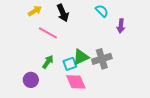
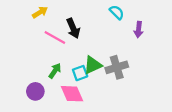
black arrow: (63, 13) -> (73, 28), moved
pink diamond: (76, 82) -> (72, 94), moved

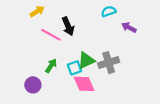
cyan semicircle: (117, 12) -> (109, 11), turned -64
purple arrow: (139, 29) -> (129, 27), turned 112
pink diamond: (72, 94) -> (84, 84), moved

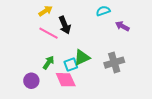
yellow arrow: (37, 11) -> (45, 11), moved
gray cross: (109, 63) -> (114, 63), moved
pink diamond: (84, 84) -> (66, 80), moved

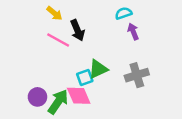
yellow arrow: (45, 11) -> (54, 13), turned 72
purple arrow: (122, 26) -> (133, 31), moved, turned 40
green arrow: (49, 63) -> (58, 102), moved, size x1.5

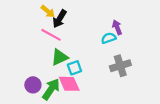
cyan semicircle: (123, 13) -> (109, 38), moved
black arrow: (77, 30) -> (60, 19), moved, turned 54
green triangle: (98, 69) -> (60, 57), moved

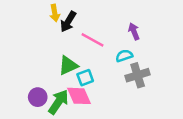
yellow arrow: (48, 11) -> (55, 13), turned 40
pink line: (51, 35) -> (92, 40), moved
cyan semicircle: (109, 38) -> (124, 56), moved

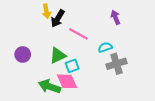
purple arrow: (134, 31) -> (115, 17), moved
purple circle: (38, 97) -> (23, 55), moved
green arrow: (58, 102) -> (49, 86), turned -105

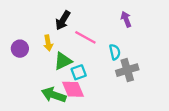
yellow arrow: (46, 11) -> (48, 43), moved
cyan semicircle: (105, 47) -> (115, 52), turned 96
purple circle: (23, 55) -> (20, 49), moved

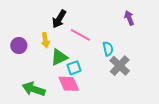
purple arrow: (126, 19) -> (129, 18), moved
gray cross: (127, 70) -> (120, 66), turned -30
green arrow: (54, 95) -> (34, 89), moved

